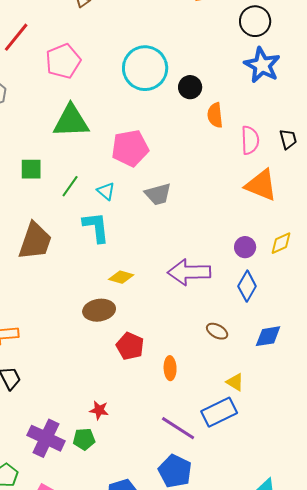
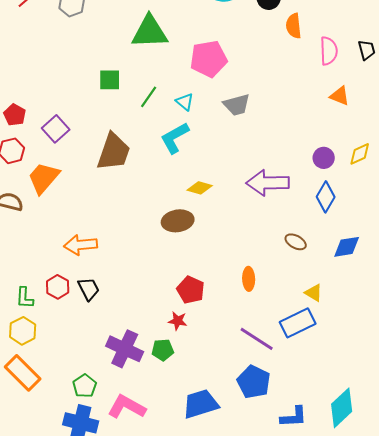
orange triangle: (261, 185) -> (340, 96), size x0.6
cyan L-shape: (96, 227) -> (175, 138), turned -112
red pentagon: (130, 346) -> (191, 290), moved

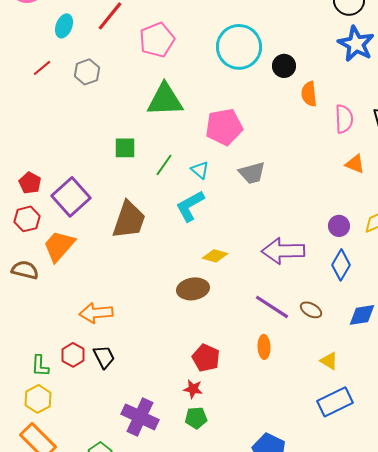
purple square: (56, 129) -> (71, 197), size x1.4
blue rectangle: (298, 323) -> (335, 402), moved
purple line: (257, 339) -> (272, 307), moved
green pentagon: (163, 350) -> (196, 418), moved

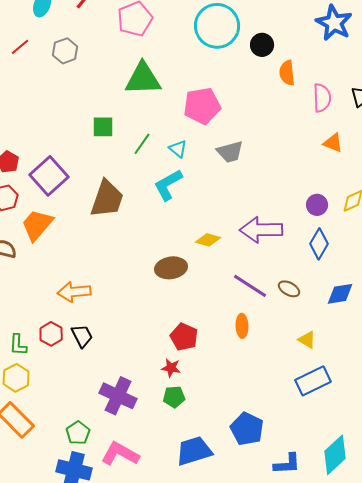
yellow diamond: (215, 256) -> (208, 240), moved

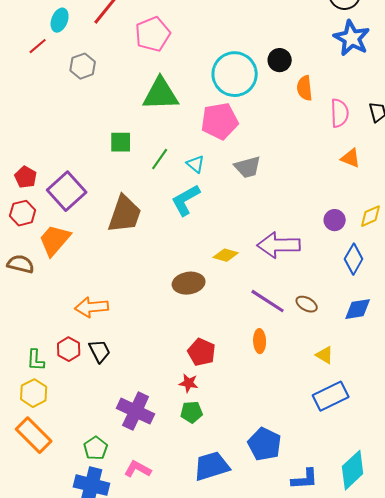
cyan circle: (217, 26) -> (235, 74), moved
red line: (20, 47) -> (38, 46), moved
blue diamond: (319, 244) -> (354, 259), moved
pink L-shape: (120, 454) -> (138, 469), size x0.7

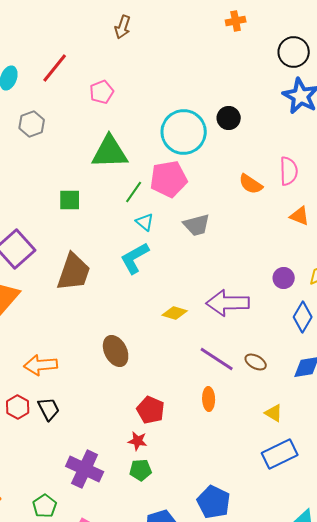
pink pentagon: (153, 34) -> (102, 92), size x0.7
orange semicircle: (305, 88) -> (251, 184), moved, turned -50
green line: (160, 159) -> (134, 192), moved
brown ellipse: (189, 283) -> (116, 351), moved, turned 72

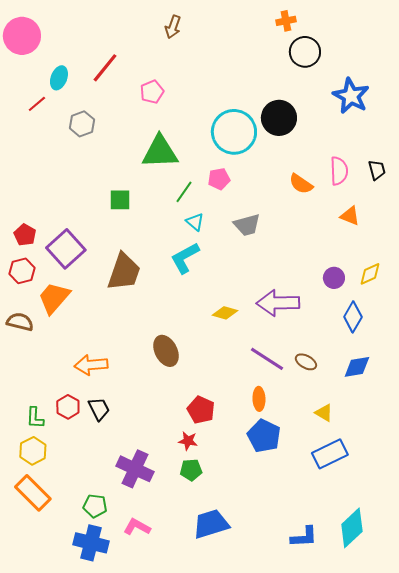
black circle: (294, 52) -> (305, 52), moved
black circle: (229, 118) -> (279, 118), size x1.5
pink pentagon: (169, 179) -> (219, 179), size x0.6
blue pentagon: (214, 502) -> (264, 436), moved
green pentagon: (45, 506) -> (95, 506), turned -30

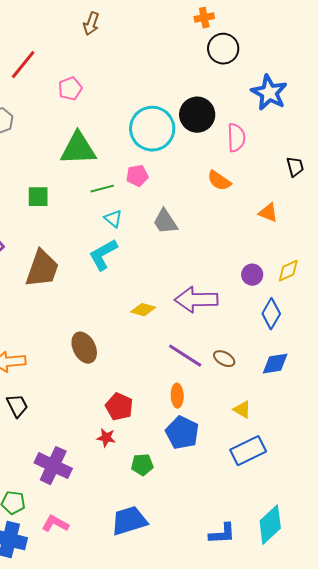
pink semicircle: (339, 171) -> (236, 138), moved
green line: (184, 192) -> (102, 189), turned 40
gray trapezoid: (247, 225) -> (165, 222), turned 72
green pentagon: (191, 470) -> (142, 465), moved

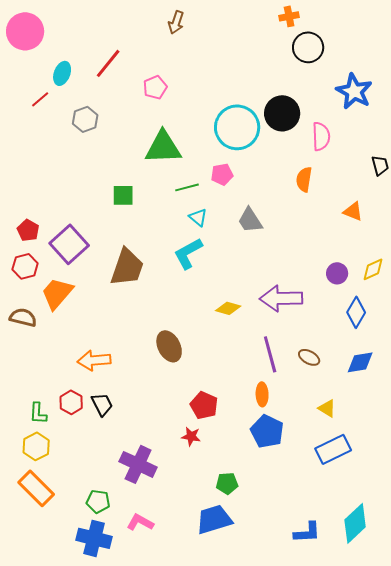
orange semicircle: (219, 181) -> (304, 179), turned 65
purple line: (185, 356) -> (270, 354), turned 42
green pentagon: (142, 465) -> (227, 483), moved

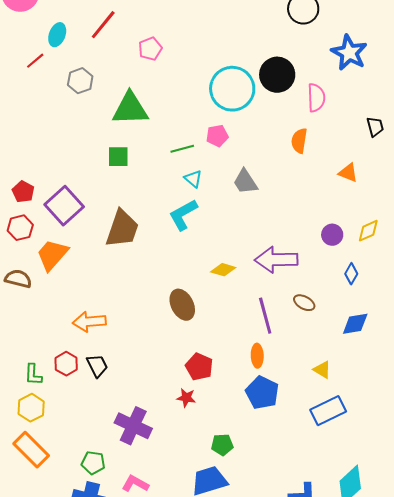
green triangle: (163, 147) -> (130, 109), moved
blue diamond: (356, 312) -> (351, 274), size x0.7
brown ellipse: (169, 346) -> (182, 305), moved
brown ellipse: (309, 357) -> (304, 303), moved

